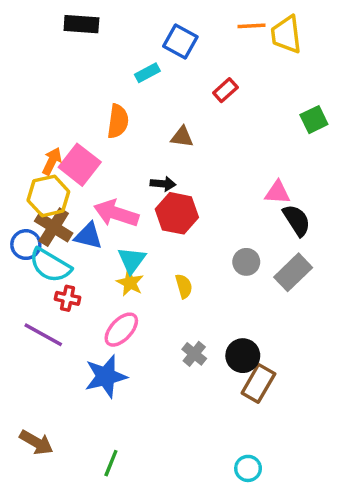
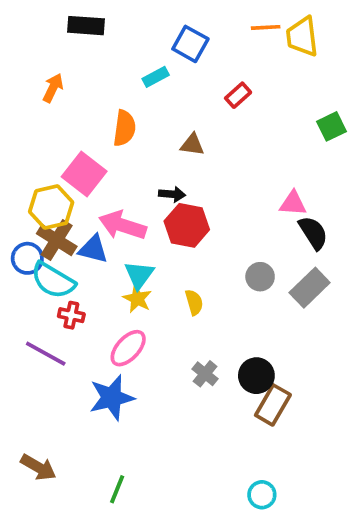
orange arrow: (52, 161) -> (53, 88), moved

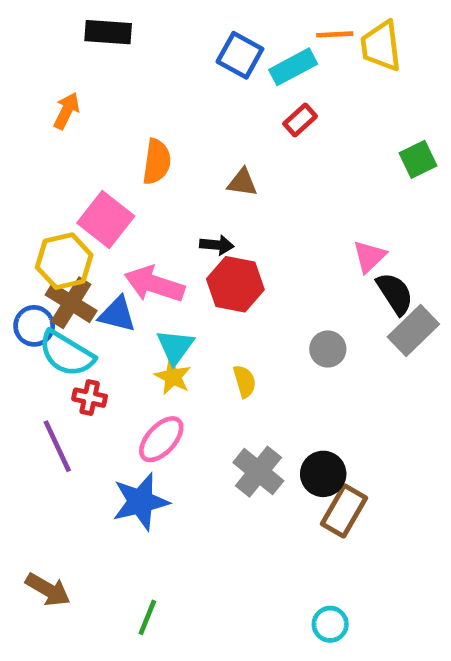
cyan rectangle: (156, 77) -> (293, 67), moved, size x1.4
pink triangle: (293, 203) -> (369, 256), turned -48
gray rectangle: (310, 288) -> (413, 330), moved
purple line: (46, 354) -> (57, 446), turned 36
gray cross: (205, 374) -> (258, 472), size x1.5

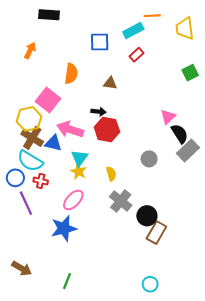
yellow trapezoid: (381, 46) -> (185, 28), moved
blue square: (240, 55) -> (100, 42), moved, turned -30
blue circle: (34, 326) -> (15, 178), moved
gray cross: (258, 472) -> (121, 201), moved

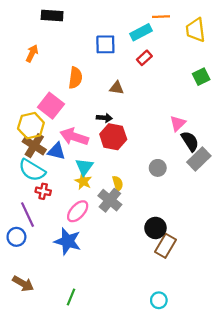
blue circle: (15, 178) -> (16, 237), moved
gray cross: (121, 201) -> (110, 200), moved
blue star: (64, 228) -> (68, 241), turned 30

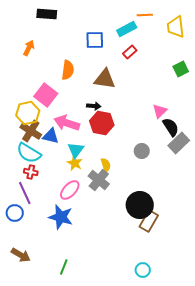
brown triangle: (117, 88) -> (105, 79), size x1.6
red cross: (43, 191) -> (31, 172), moved
black circle: (155, 228) -> (140, 205), size x1.4

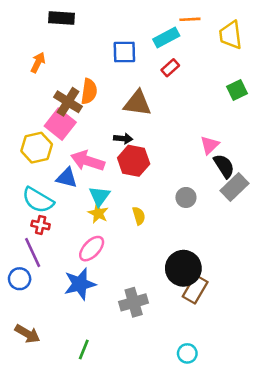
brown cross: (31, 131) -> (68, 102), moved
gray cross: (99, 180) -> (134, 302), moved, turned 35
blue star: (61, 217) -> (80, 284), turned -30

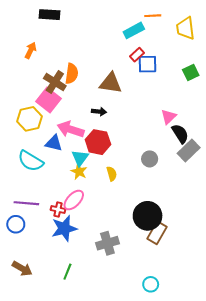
blue square: (124, 52) -> (148, 64), moved
red hexagon: (134, 161) -> (98, 142), moved
red cross: (41, 225) -> (58, 210), moved
purple line: (33, 253) -> (26, 203), turned -60
green line: (84, 349) -> (67, 272), moved

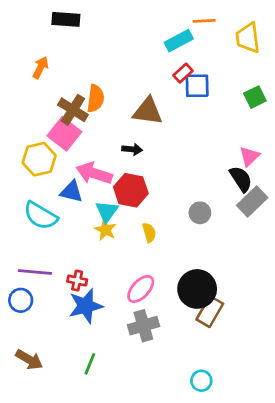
pink triangle: (169, 117) -> (249, 156), moved
pink ellipse: (74, 200) -> (141, 289), moved

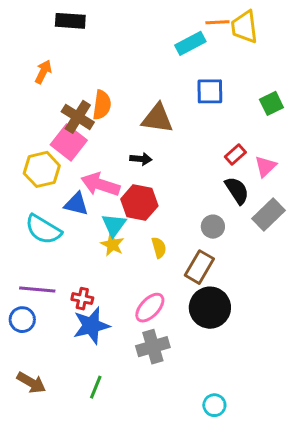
yellow trapezoid: (248, 38) -> (244, 27), moved
red rectangle: (183, 73) -> (235, 154), moved
black semicircle: (241, 179) -> (237, 190), moved
brown rectangle: (210, 312) -> (199, 267), moved

